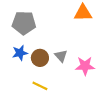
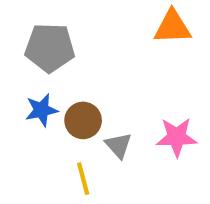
gray triangle: (61, 56) -> (118, 145), moved
yellow line: (40, 86) -> (83, 179), turned 49

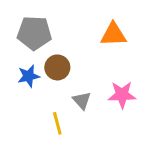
orange triangle: (172, 27) -> (113, 34), moved
brown circle: (83, 120) -> (57, 67), moved

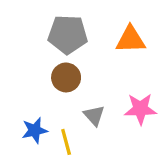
gray pentagon: (34, 33) -> (68, 35), moved
blue star: (29, 76) -> (35, 130), moved

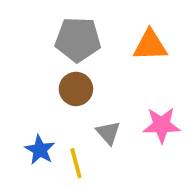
blue star: (35, 130) -> (40, 150), turned -30

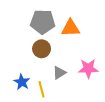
orange triangle: (150, 45) -> (71, 28), moved
gray triangle: (108, 133) -> (59, 73), turned 40

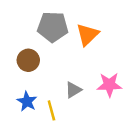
orange triangle: (71, 28) -> (87, 35), turned -42
brown circle: (42, 49) -> (28, 60), moved

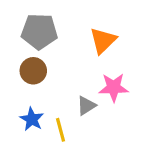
gray pentagon: (53, 27) -> (39, 31), moved
pink star: (109, 85) -> (114, 87), moved

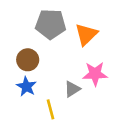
gray pentagon: (39, 31) -> (51, 24), moved
blue star: (32, 119) -> (26, 87), moved

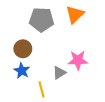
orange triangle: (86, 34) -> (75, 14), moved

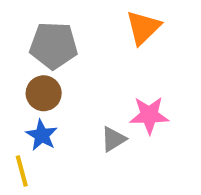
gray pentagon: (42, 20) -> (54, 45), moved
yellow line: (42, 89) -> (22, 171), moved

